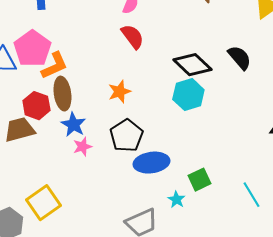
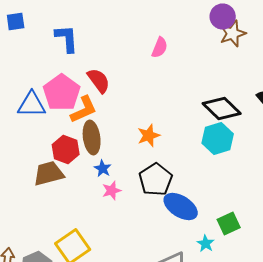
red semicircle: (132, 37) -> (99, 80), moved
blue star: (73, 125) -> (103, 168), size x0.7
blue ellipse: (151, 163) -> (181, 206), turned 40

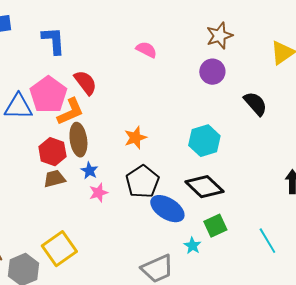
purple circle: (223, 16) -> (212, 72), moved
pink semicircle: (160, 48) -> (146, 50), turned -85
black diamond: (222, 108) -> (204, 187), moved
brown trapezoid: (49, 174) -> (54, 179), moved, size x0.7

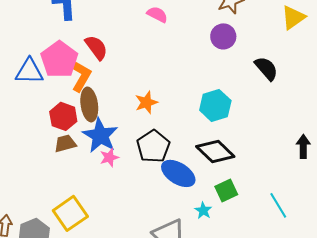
orange L-shape: (70, 112) -> (81, 76), turned -36
blue star: (89, 171) -> (100, 135), size x2.0

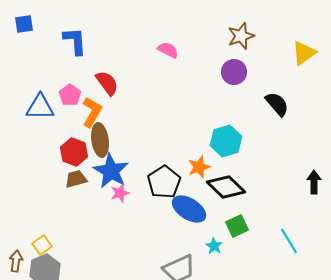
pink pentagon: (59, 59) -> (70, 95), size x0.6
orange star: (146, 102) -> (199, 167), moved
yellow square: (70, 213) -> (42, 245), moved, size x0.6

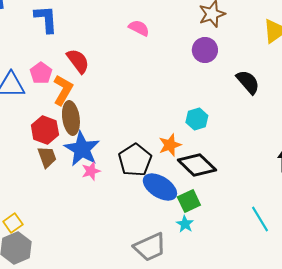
cyan hexagon: (226, 141) -> (197, 119), size x0.7
brown trapezoid: (76, 179) -> (47, 157), turned 85
green square: (237, 226) -> (189, 201), moved

